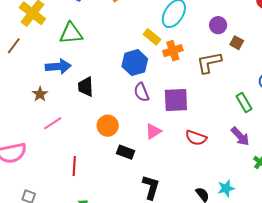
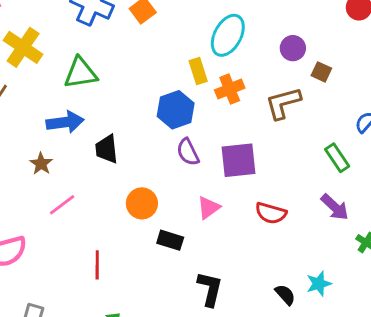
yellow rectangle: (152, 37) -> (198, 71), turned 36

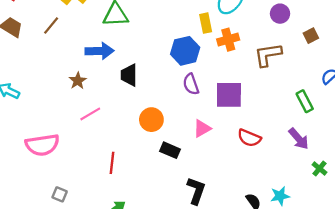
brown square: (321, 72) -> (311, 36), moved, turned 32

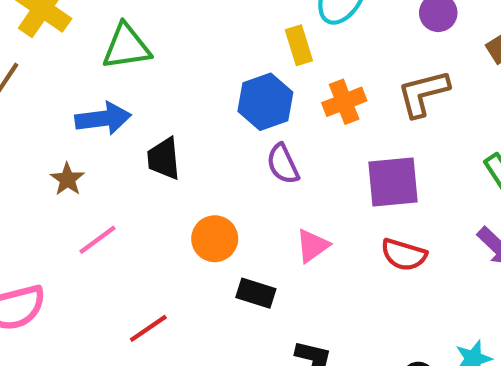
orange cross: (228, 40) -> (344, 102), moved
purple square: (229, 95) -> (393, 182), moved
red line: (112, 163) -> (148, 328), turned 55

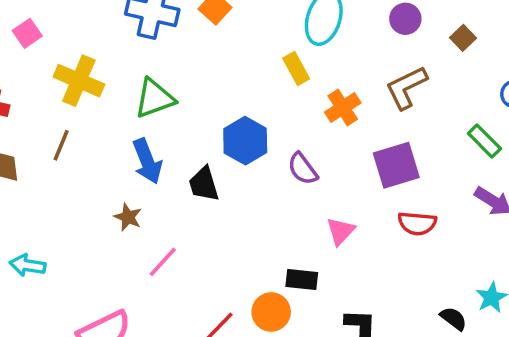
blue hexagon: (265, 102) -> (245, 141), moved
blue arrow: (103, 118) -> (147, 161), turned 87
orange circle: (215, 239) -> (271, 312), moved

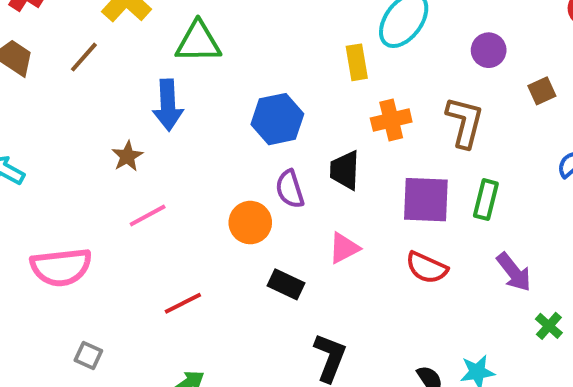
brown L-shape: (406, 87) -> (465, 122), turned 111
green rectangle: (484, 141) -> (486, 200), moved, turned 40
purple semicircle: (303, 169) -> (290, 189), moved
black trapezoid: (204, 184) -> (345, 170), moved
orange circle: (271, 312) -> (250, 223), moved

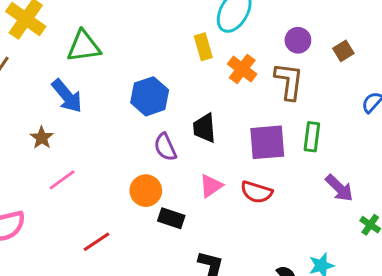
purple circle: (489, 50) -> (298, 40), moved
blue arrow: (168, 105) -> (67, 96), turned -30
orange cross: (391, 120) -> (242, 69), moved, turned -32
orange circle: (250, 223) -> (146, 191), moved
red semicircle: (427, 268) -> (256, 192), moved

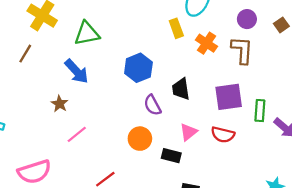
green rectangle: (312, 137) -> (260, 111), moved
black rectangle: (171, 218) -> (171, 156), moved

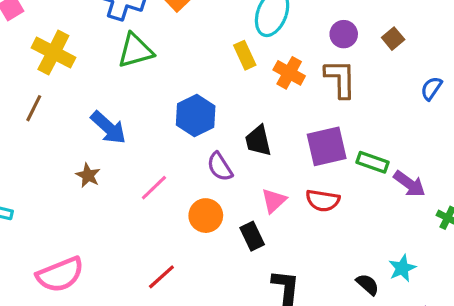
green triangle: (87, 33) -> (135, 51), moved
green rectangle: (260, 111) -> (373, 162), turned -70
pink line: (77, 134) -> (154, 188), moved
black rectangle: (171, 156) -> (252, 236), turned 54

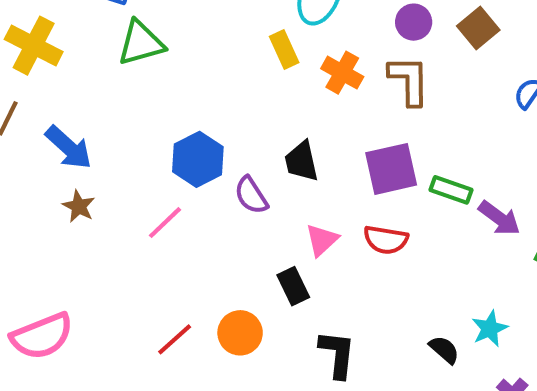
brown square: (393, 39) -> (478, 28), size x1.4
blue hexagon: (196, 115) -> (198, 159), moved
blue arrow: (108, 128) -> (69, 147), moved
orange circle: (206, 216) -> (240, 333), moved

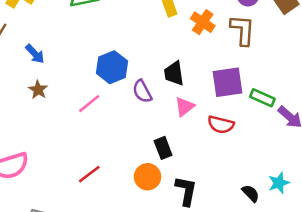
blue arrow: (69, 147) -> (35, 54), size x0.7
pink triangle: (322, 240) -> (185, 107), moved
orange circle: (240, 333) -> (147, 177), moved

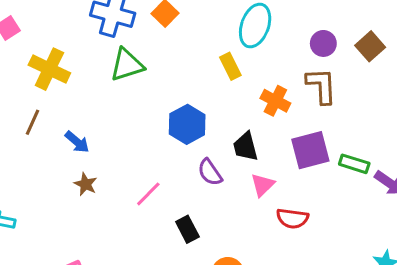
orange cross: (203, 22) -> (275, 101), moved
blue hexagon: (112, 67) -> (187, 124), moved
red semicircle: (221, 125) -> (292, 218), moved
black rectangle: (163, 148) -> (187, 229), moved

